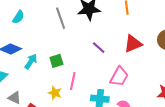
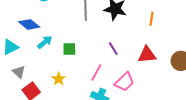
pink line: (73, 81) -> (96, 72), moved

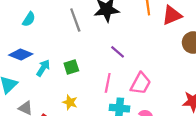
red triangle: (147, 55) -> (172, 15), moved

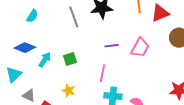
purple line: (118, 52) -> (111, 46), turned -48
pink trapezoid: (141, 83) -> (140, 48), moved

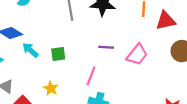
cyan arrow: (45, 60) -> (30, 50), turned -91

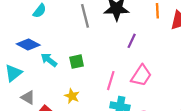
purple line: (106, 47) -> (132, 41), moved, turned -64
pink trapezoid: (137, 55) -> (141, 75), moved

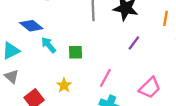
pink trapezoid: (141, 75) -> (150, 88), moved
gray triangle: (28, 97) -> (12, 77), moved

